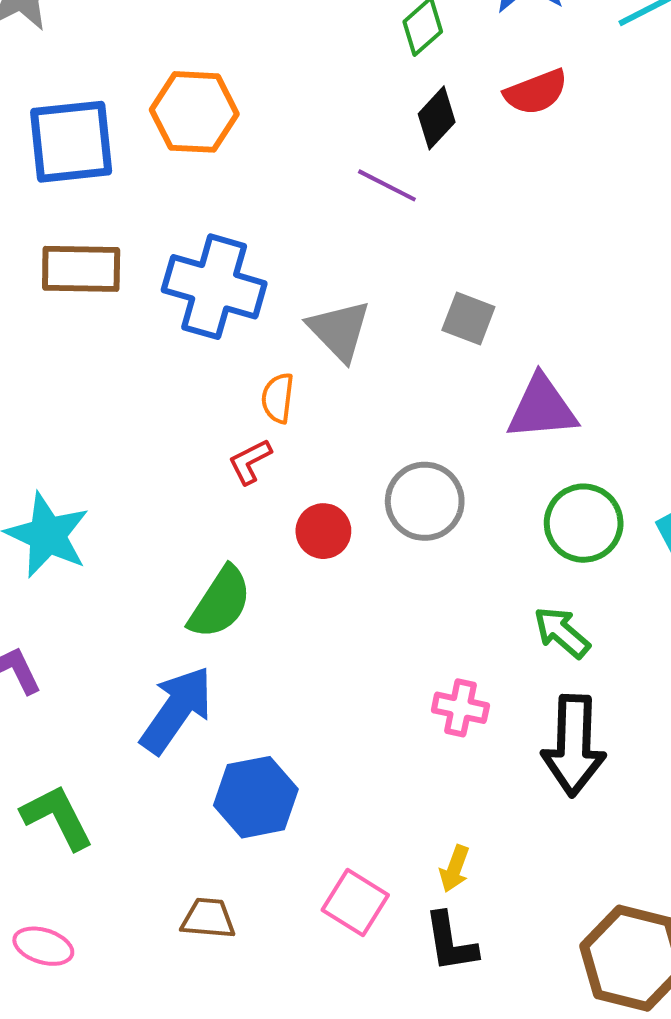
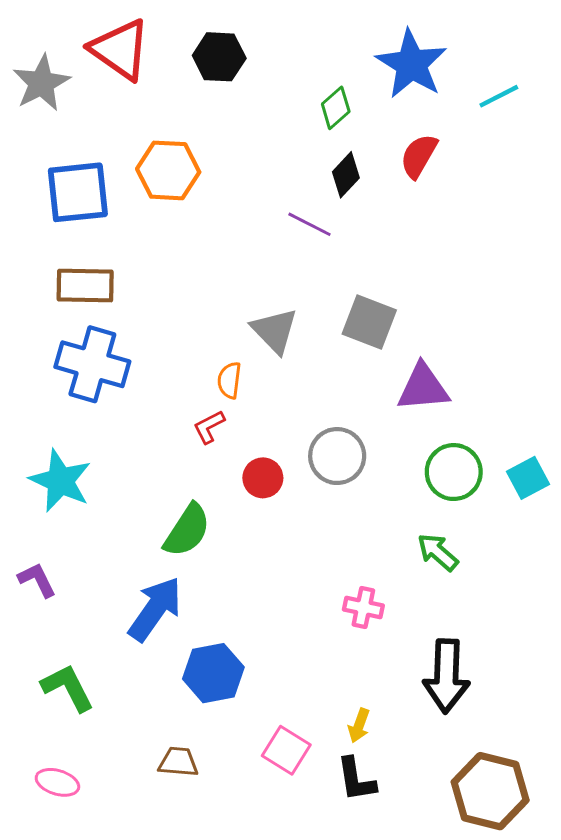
red semicircle: (536, 92) -> (419, 156), turned 141
blue cross: (214, 287) -> (92, 364), moved
gray square: (468, 319) -> (369, 322), size x1.4
black arrow: (574, 746) -> (446, 676), moved

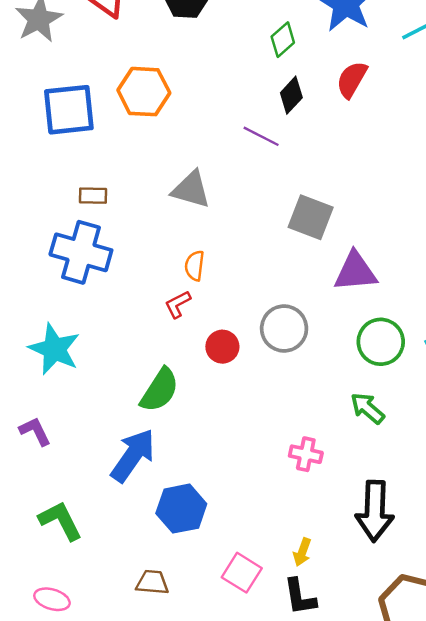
brown rectangle: (85, 286) -> (93, 196), moved, size x0.6
gray triangle: (275, 331) -> (191, 189), moved, turned -30

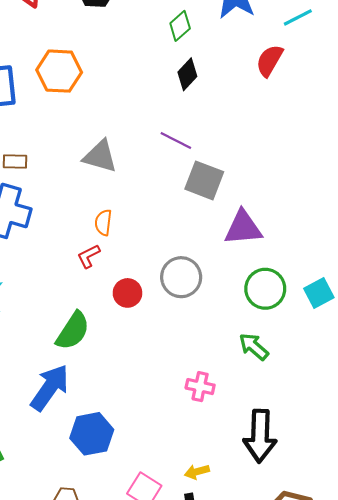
red semicircle: (352, 80) -> (269, 61), moved
purple line: (261, 136) -> (176, 140), moved
yellow arrow: (302, 552) -> (197, 472), turned 55

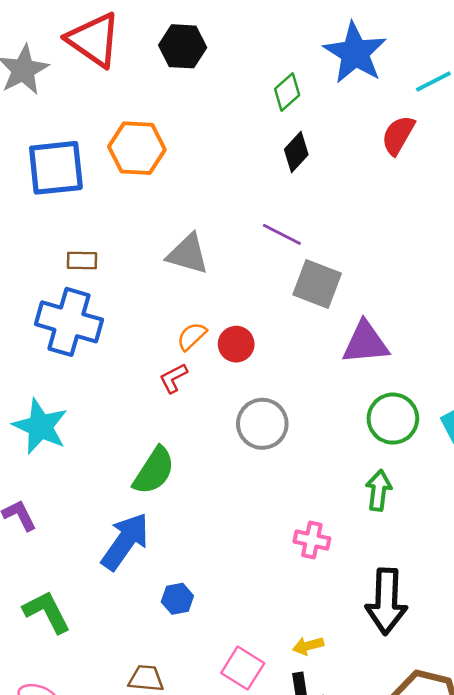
orange semicircle: (103, 223) -> (192, 336), turned 40
gray circle: (181, 277) -> (262, 424), moved
red circle: (127, 293) -> (236, 344), moved
green arrow: (254, 347) -> (379, 490), turned 56
blue hexagon: (92, 434) -> (177, 599), size x0.6

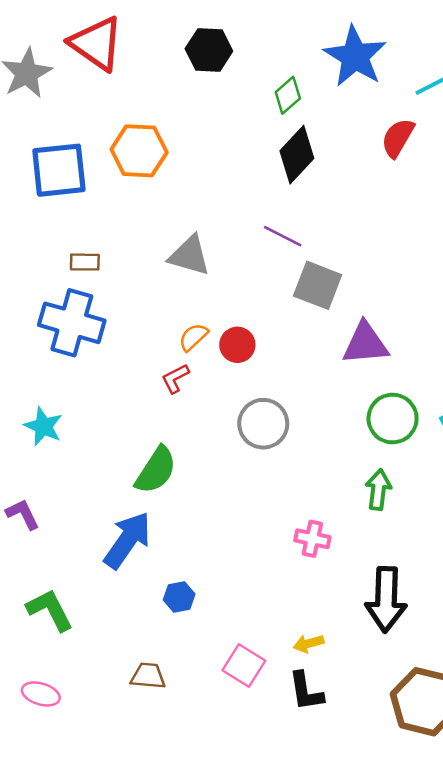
black hexagon: (183, 46) -> (209, 50), moved
black diamond: (296, 152) -> (297, 155), size x1.4
cyan star: (40, 426) -> (43, 426), size x0.7

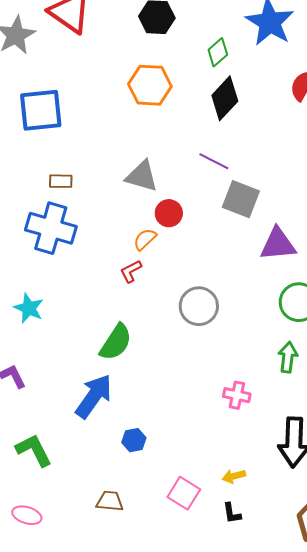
orange hexagon: (139, 151) -> (150, 85), moved
red circle: (237, 345) -> (169, 213), moved
black L-shape: (306, 691) -> (232, 513), size x0.7

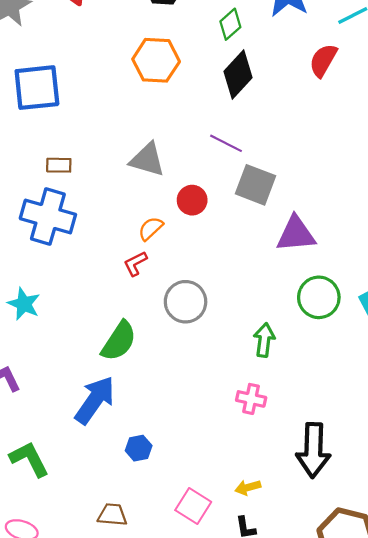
red circle: (169, 213) -> (192, 200), moved
gray circle: (199, 306) -> (186, 302), moved
green arrow: (288, 357) -> (264, 340), moved

